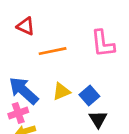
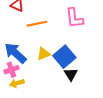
blue square: (89, 95) -> (64, 57), size x1.5

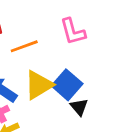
yellow triangle: (44, 54) -> (39, 85), size x1.6

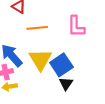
yellow triangle: (39, 85) -> (40, 59), turned -45

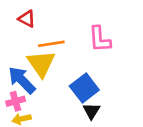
yellow triangle: (40, 59) -> (41, 63), moved

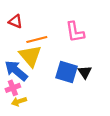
blue square: (84, 88) -> (67, 72), turned -30
black triangle: (91, 111) -> (85, 72), moved

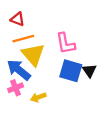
pink L-shape: (75, 32) -> (66, 43), moved
orange line: (37, 39) -> (23, 39), moved
yellow arrow: (19, 101) -> (38, 97), moved

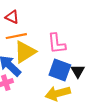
yellow triangle: (33, 55) -> (25, 52), turned 35
yellow arrow: (38, 97) -> (58, 93), moved, size x1.6

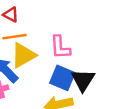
black triangle: (78, 71) -> (83, 80), size x1.5

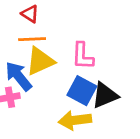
black triangle: (83, 80) -> (105, 95), turned 30

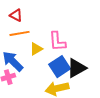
yellow triangle: (40, 61) -> (36, 49), moved, size x0.6
blue square: (82, 91) -> (60, 67), turned 35

